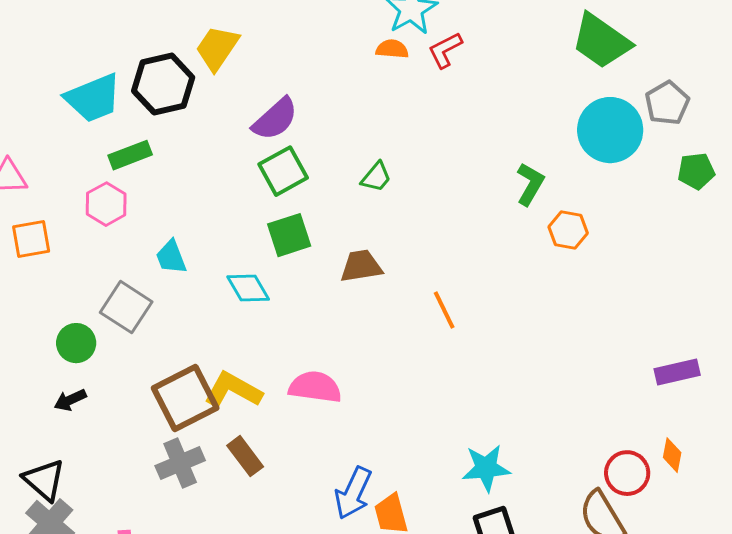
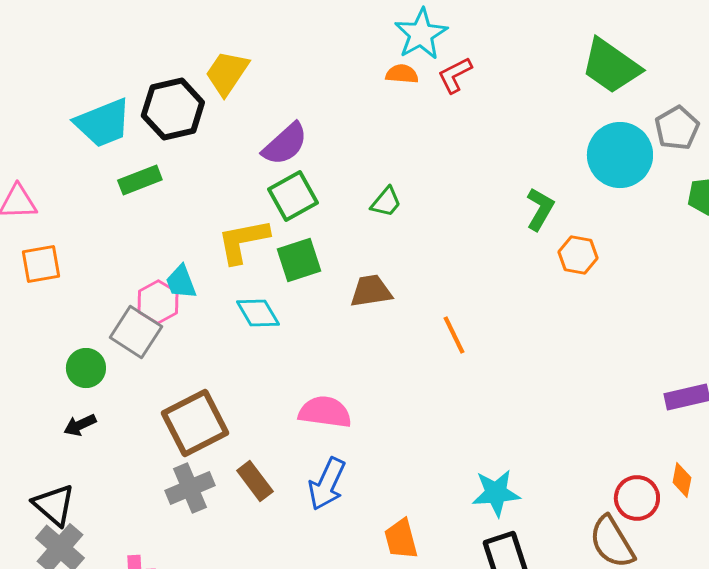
pink hexagon: (106, 204) -> (158, 302), moved
yellow L-shape: (233, 390) -> (243, 241), moved, turned -40
blue arrow: (353, 493) -> (327, 484), moved

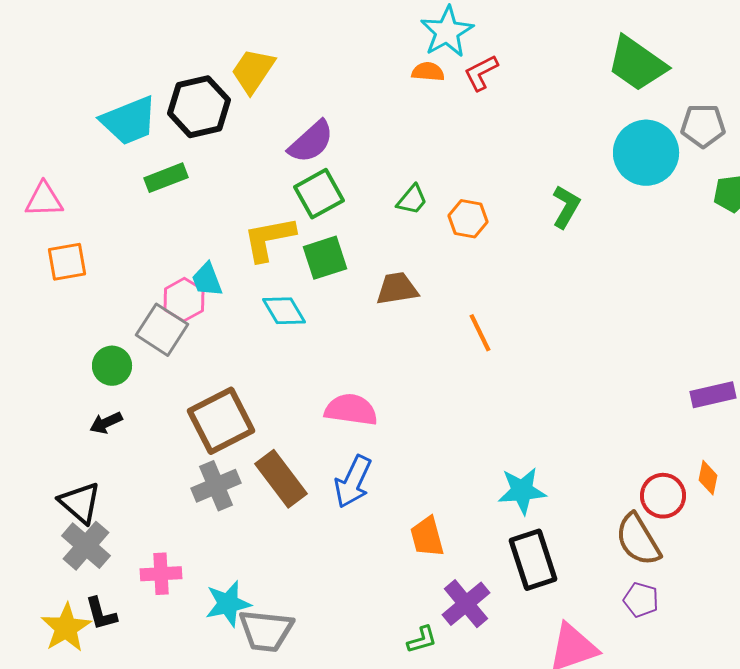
gray pentagon: (677, 128) -> (703, 126), turned 30
orange hexagon: (578, 255) -> (468, 219), moved
brown rectangle: (255, 481) -> (281, 479), size x1.4

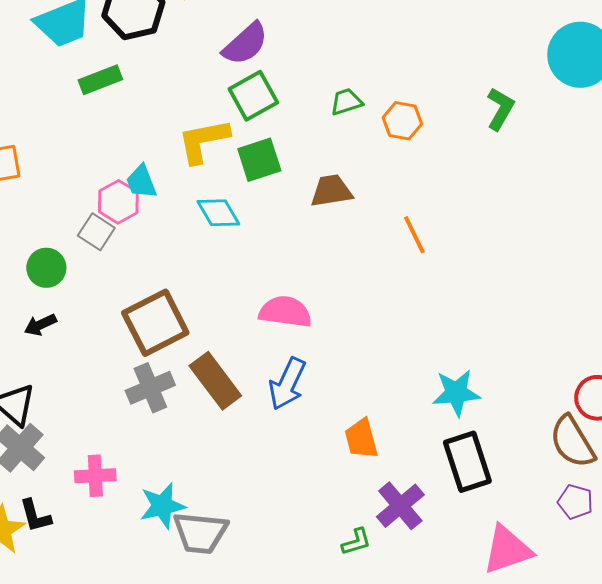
green trapezoid: (412, 200) -> (346, 102), turned -148
gray square: (162, 330) -> (96, 232), size x0.7

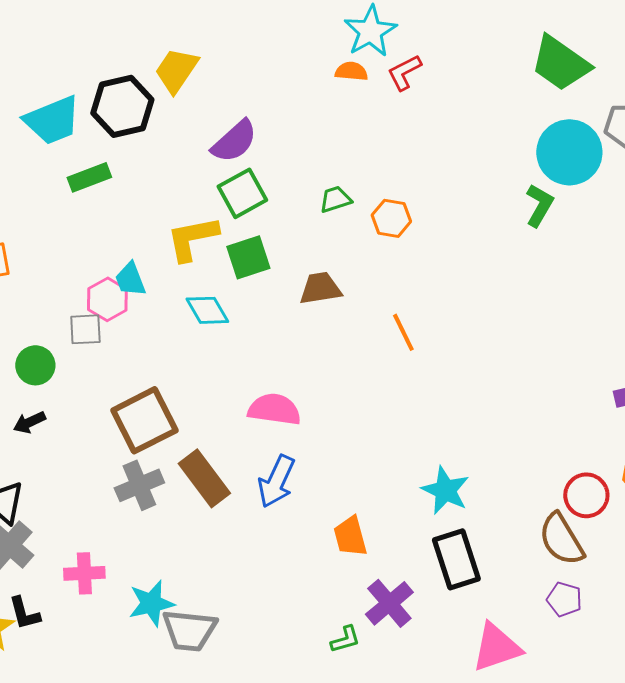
green L-shape: (500, 109) -> (539, 205), moved
gray square: (96, 232) -> (85, 329), turned -36
cyan star: (456, 393) -> (445, 490), turned 30

